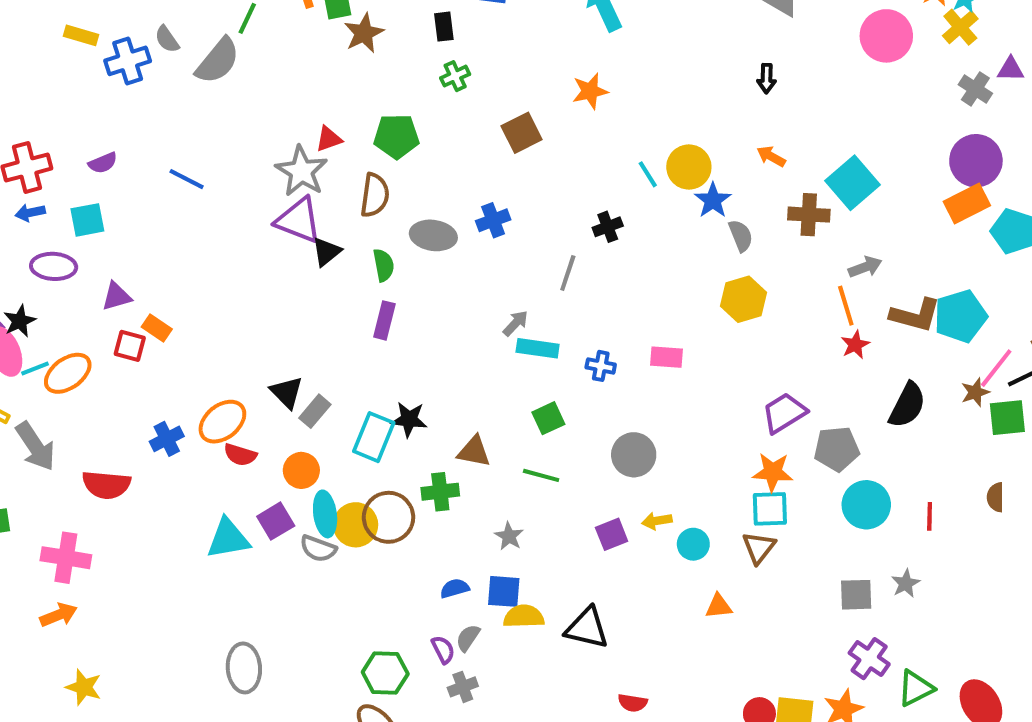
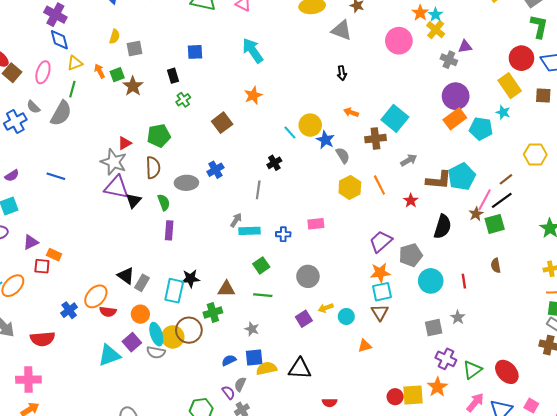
orange line: (846, 306) -> (379, 185), moved

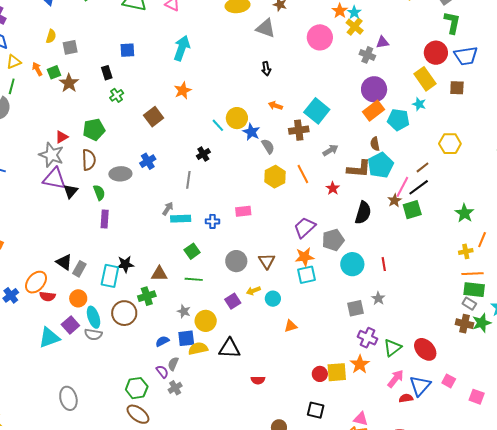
cyan arrow: (253, 50) -> (182, 48), turned 55
brown semicircle: (496, 266) -> (375, 144), moved
brown triangle: (380, 312) -> (267, 261), moved
yellow circle: (173, 337) -> (206, 321), moved

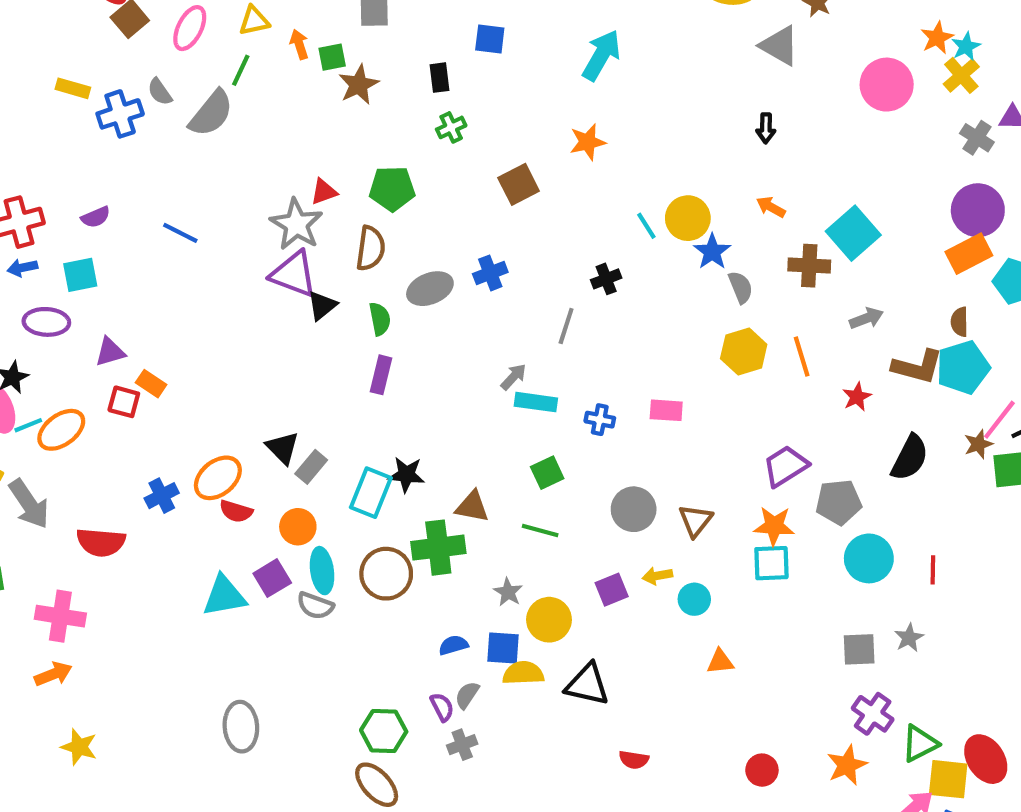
gray ellipse: (120, 174) -> (430, 289), turned -30
green cross: (147, 296) -> (438, 548), size x1.4
yellow square: (337, 372) -> (948, 779), moved

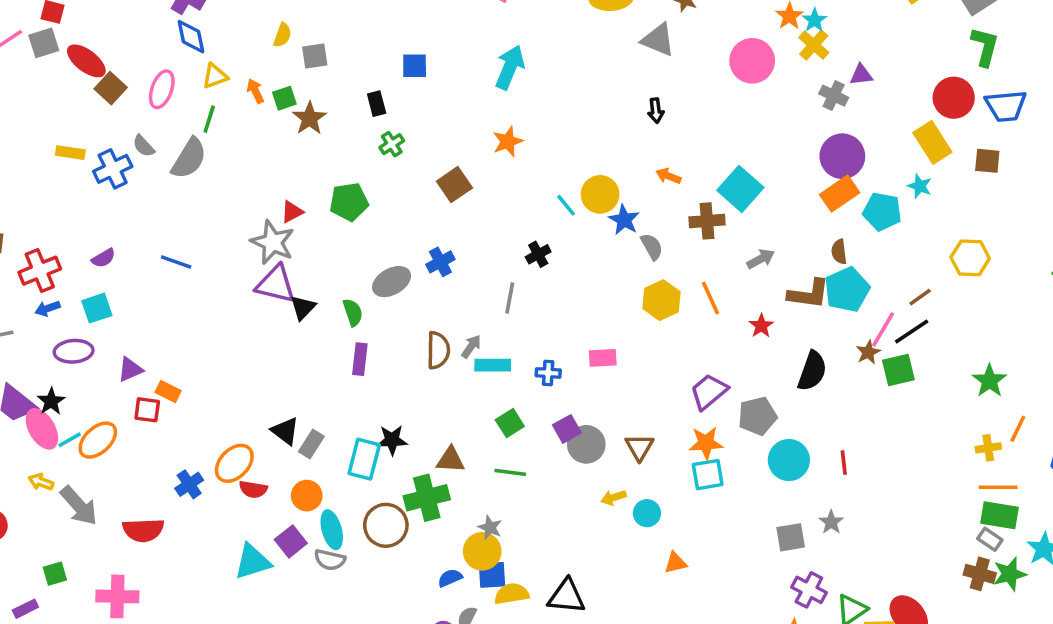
brown semicircle: (371, 248) -> (438, 350), moved
purple square: (612, 590) -> (567, 429), moved
yellow circle: (549, 620) -> (482, 551), moved

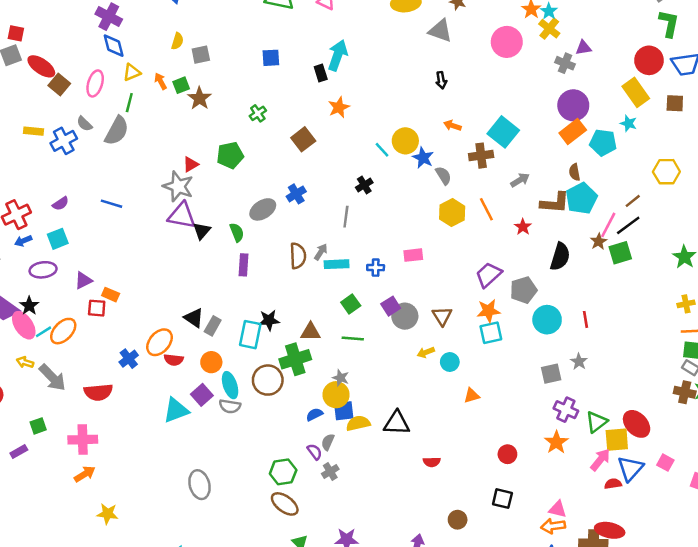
black rectangle: (377, 104) -> (321, 73), moved

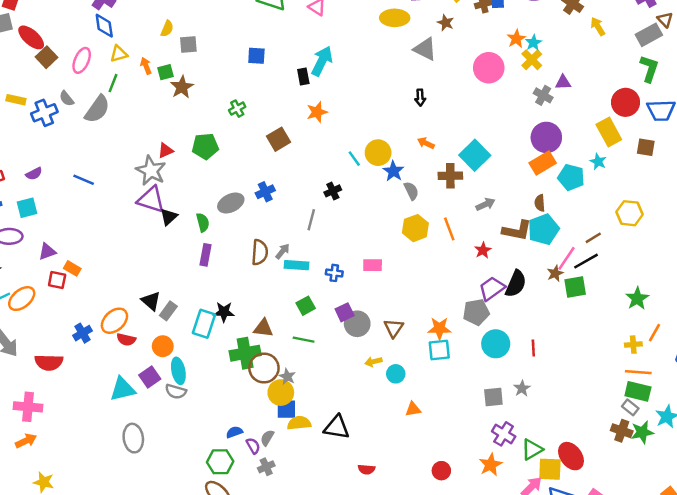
purple trapezoid: (489, 275) -> (492, 288), moved
brown circle: (268, 380) -> (264, 368), moved
blue semicircle: (314, 414) -> (234, 432), moved
gray ellipse: (199, 485) -> (133, 438), moved

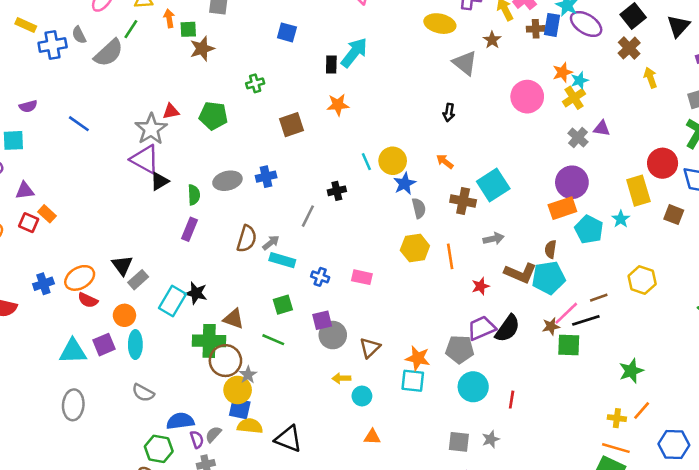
gray semicircle: (176, 391) -> (143, 393), moved
blue semicircle: (234, 432) -> (180, 421), size x1.5

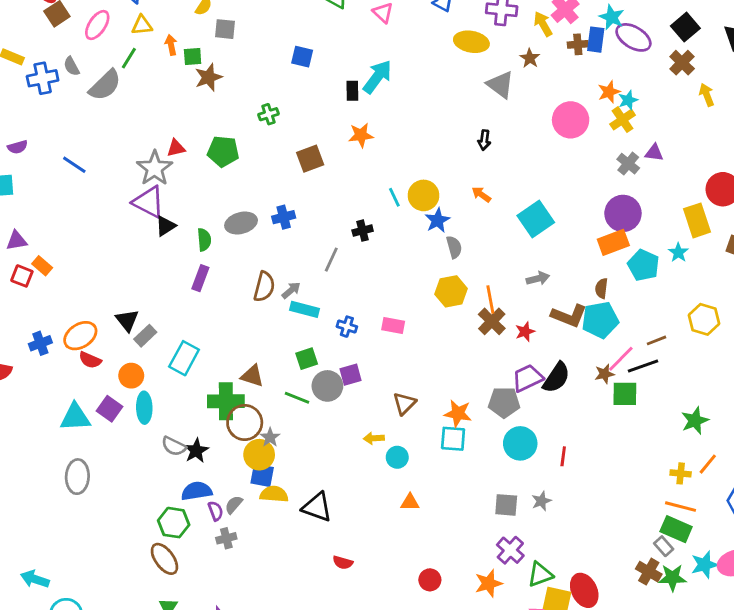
brown cross: (463, 201) -> (492, 321), moved, turned 35
black star: (196, 293) -> (196, 451), moved, turned 30
gray circle: (333, 335) -> (327, 386), moved
purple square: (104, 345) -> (110, 409), turned -30
gray semicircle: (143, 393) -> (174, 446), moved

